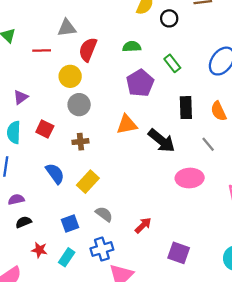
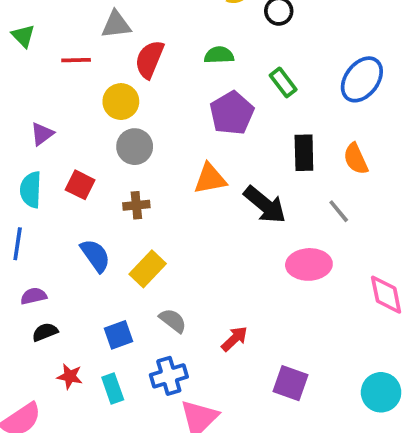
cyan rectangle: (67, 257) -> (113, 388), turned -54

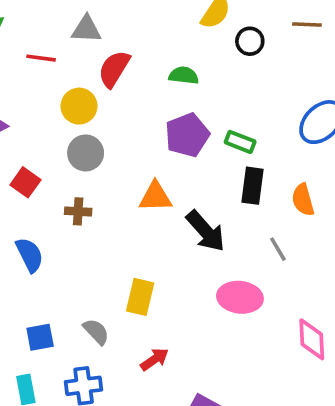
green rectangle: (283, 82) -> (240, 142), moved, turned -40
yellow rectangle: (148, 269) -> (140, 297), moved, turned -39

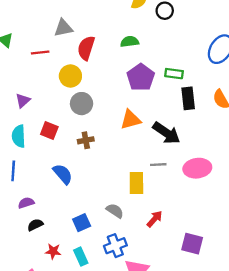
gray line: (278, 249) -> (158, 165), moved, turned -49

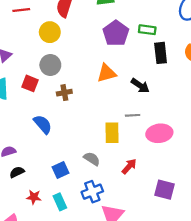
gray circle: (82, 104) -> (50, 65), moved
black arrow: (166, 133) -> (140, 86), size x0.7
pink ellipse: (197, 168) -> (159, 133), moved

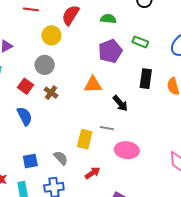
green rectangle: (147, 30) -> (140, 42), moved
red square: (30, 83) -> (25, 86), moved
brown cross: (64, 93) -> (51, 93), turned 32

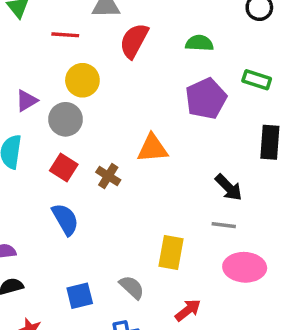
yellow circle: (51, 35) -> (82, 80), moved
gray circle: (45, 65) -> (66, 119), moved
orange triangle: (93, 85) -> (152, 148), moved
gray line: (107, 128) -> (224, 225), moved

